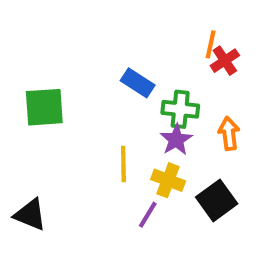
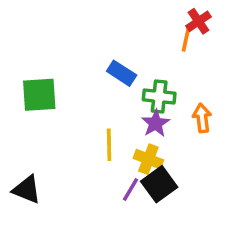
red cross: (225, 61) -> (198, 21), moved
black square: (217, 200) -> (159, 184), moved

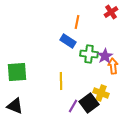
orange line: (186, 39) -> (77, 22), moved
green square: (39, 95) -> (17, 72), moved
purple star: (156, 123) -> (105, 56), moved
yellow cross: (148, 159) -> (101, 93), moved

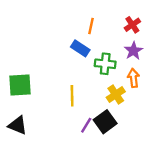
red cross: (111, 12) -> (132, 25), moved
purple star: (105, 56) -> (133, 51), moved
yellow cross: (101, 93) -> (116, 94), moved, turned 35

